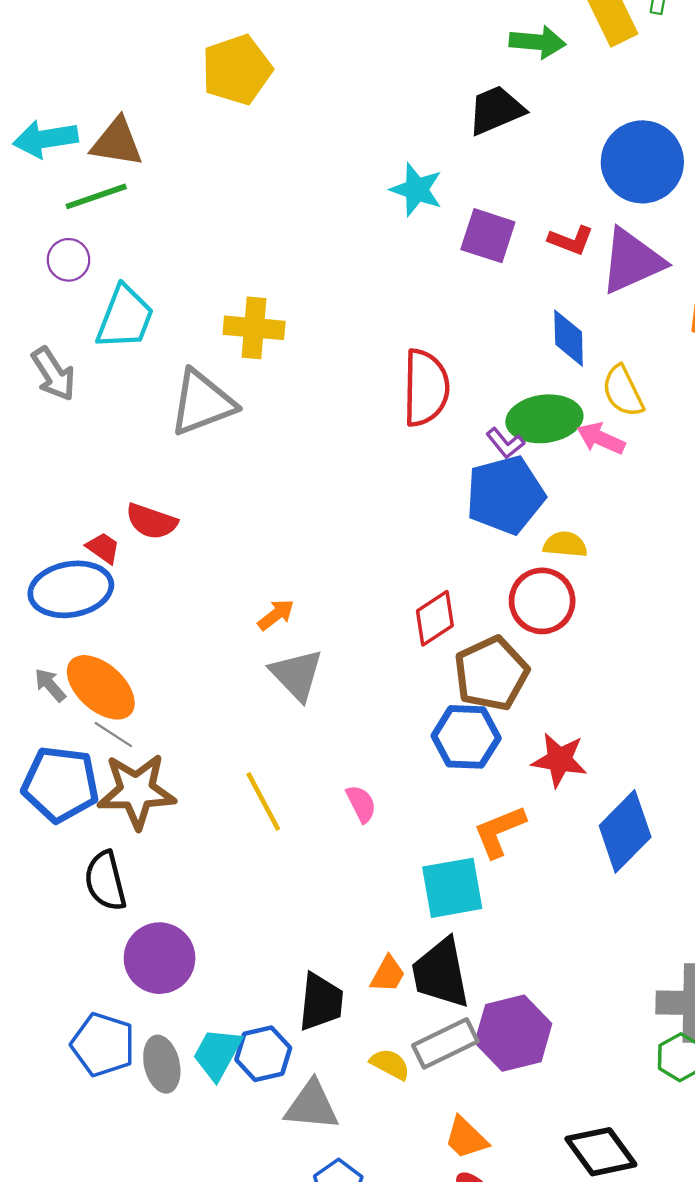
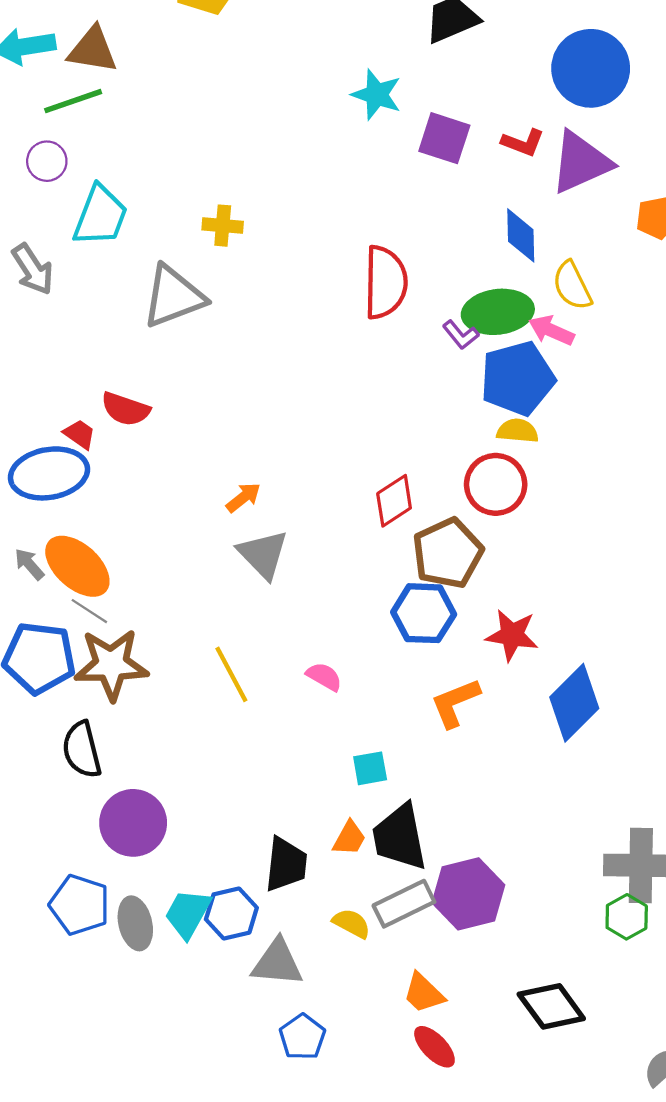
yellow cross: (254, 328) -> (223, 226), size x0.7
blue pentagon: (505, 495) -> (517, 378), moved
pink semicircle: (361, 804) -> (324, 677), turned -33
cyan square: (452, 888) -> (370, 768), moved, size x0.6

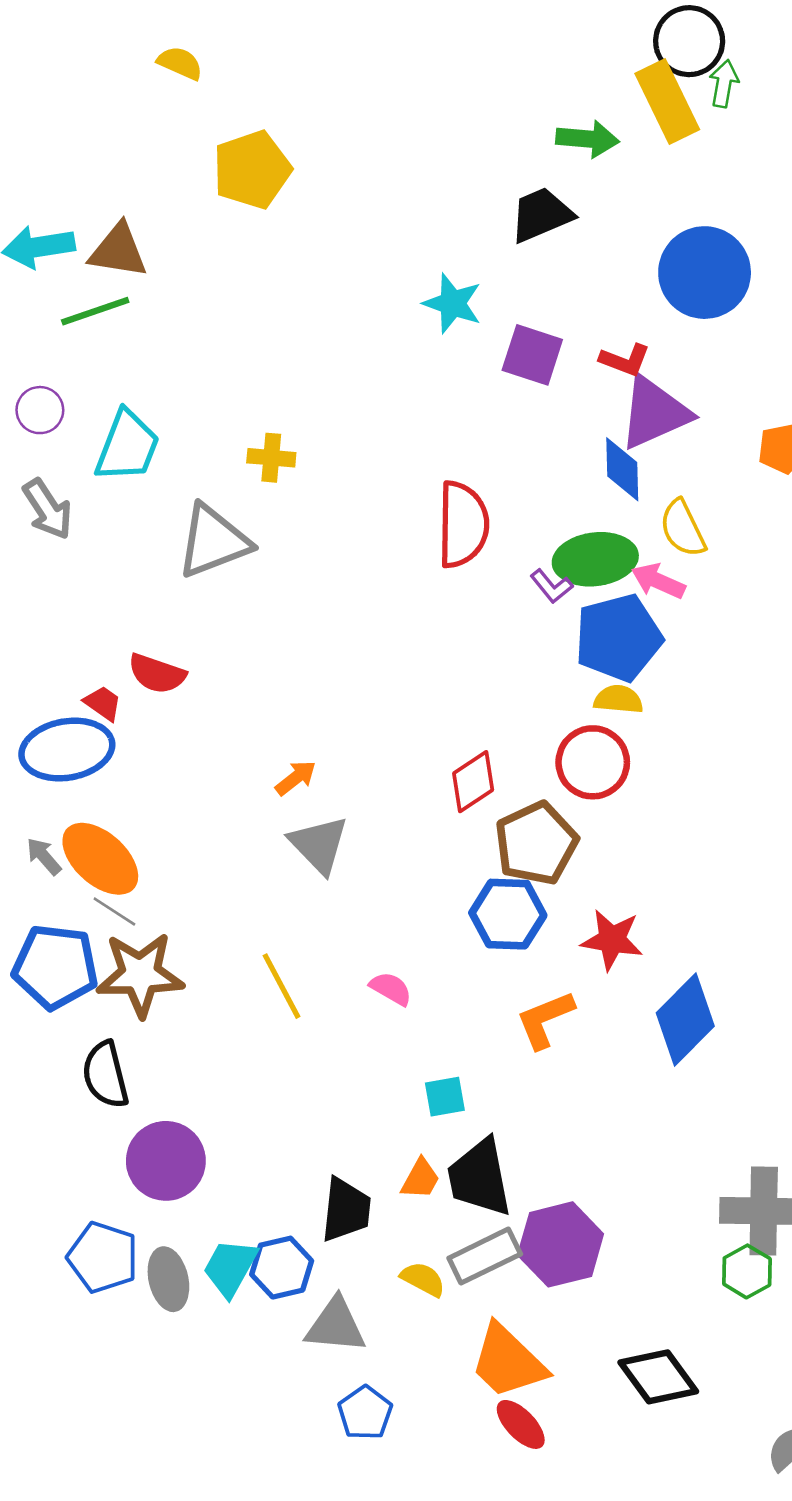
purple circle: (47, 161) -> (40, 410), moved
purple triangle: (581, 162) -> (654, 413), moved
orange trapezoid: (424, 993) -> (508, 1361), size x1.6

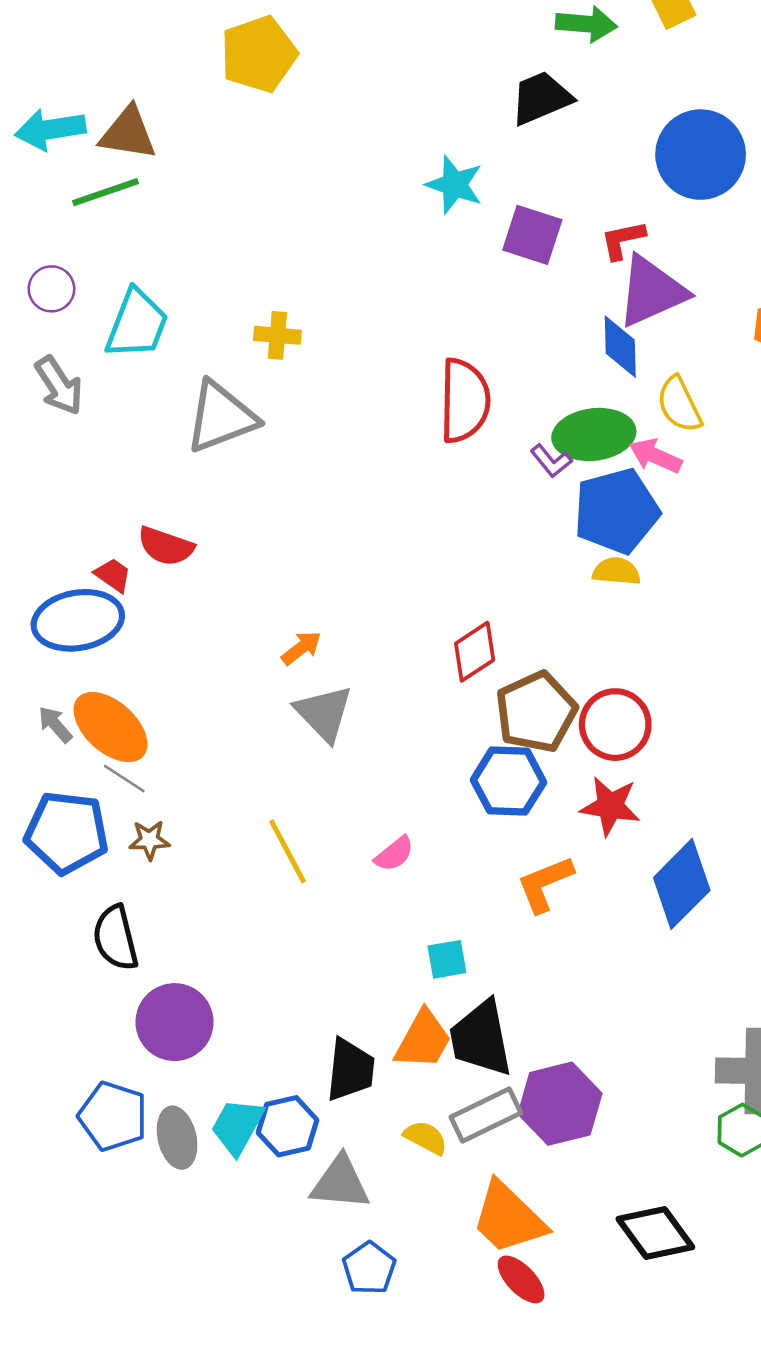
red L-shape: (625, 360) -> (623, 240), turned 147
red circle: (593, 762) -> (615, 725), moved
brown star: (140, 974) -> (149, 840), size x0.5
pink semicircle: (391, 989) -> (394, 854), turned 111
orange trapezoid: (420, 1179) -> (423, 1040), size x1.5

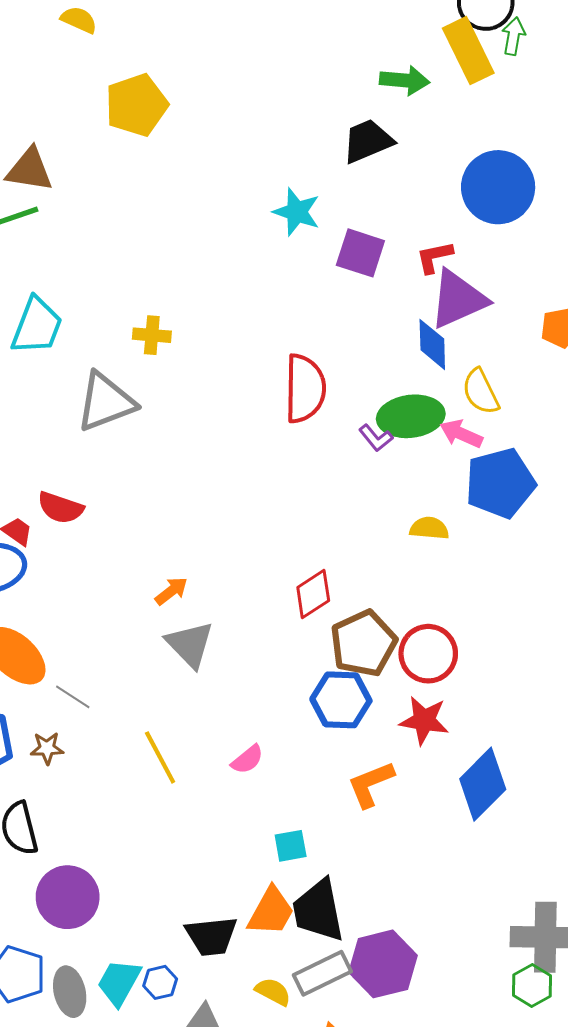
blue pentagon: (616, 511) -> (500, 483), moved
gray line: (124, 779) -> (73, 697), moved
black trapezoid: (350, 1070) -> (211, 936), turned 78
blue hexagon: (288, 1126) -> (160, 982), size x0.7

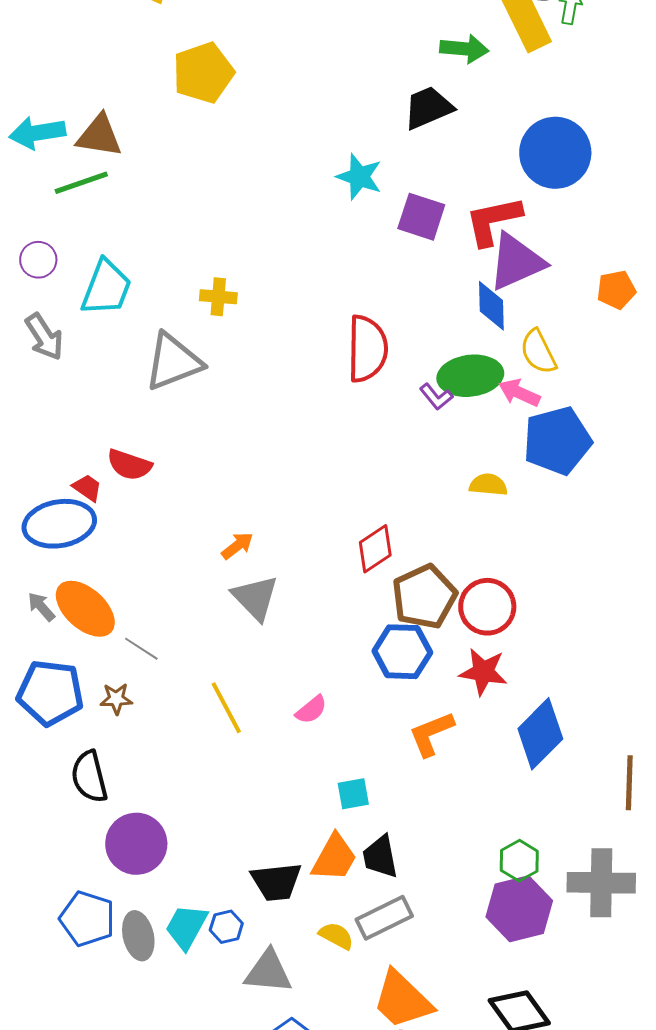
red L-shape: (434, 257) -> (493, 221), size x1.6
black trapezoid: (318, 910) -> (380, 857), size x0.7
purple hexagon: (383, 964) -> (519, 909), moved
green hexagon: (532, 985) -> (519, 861), moved

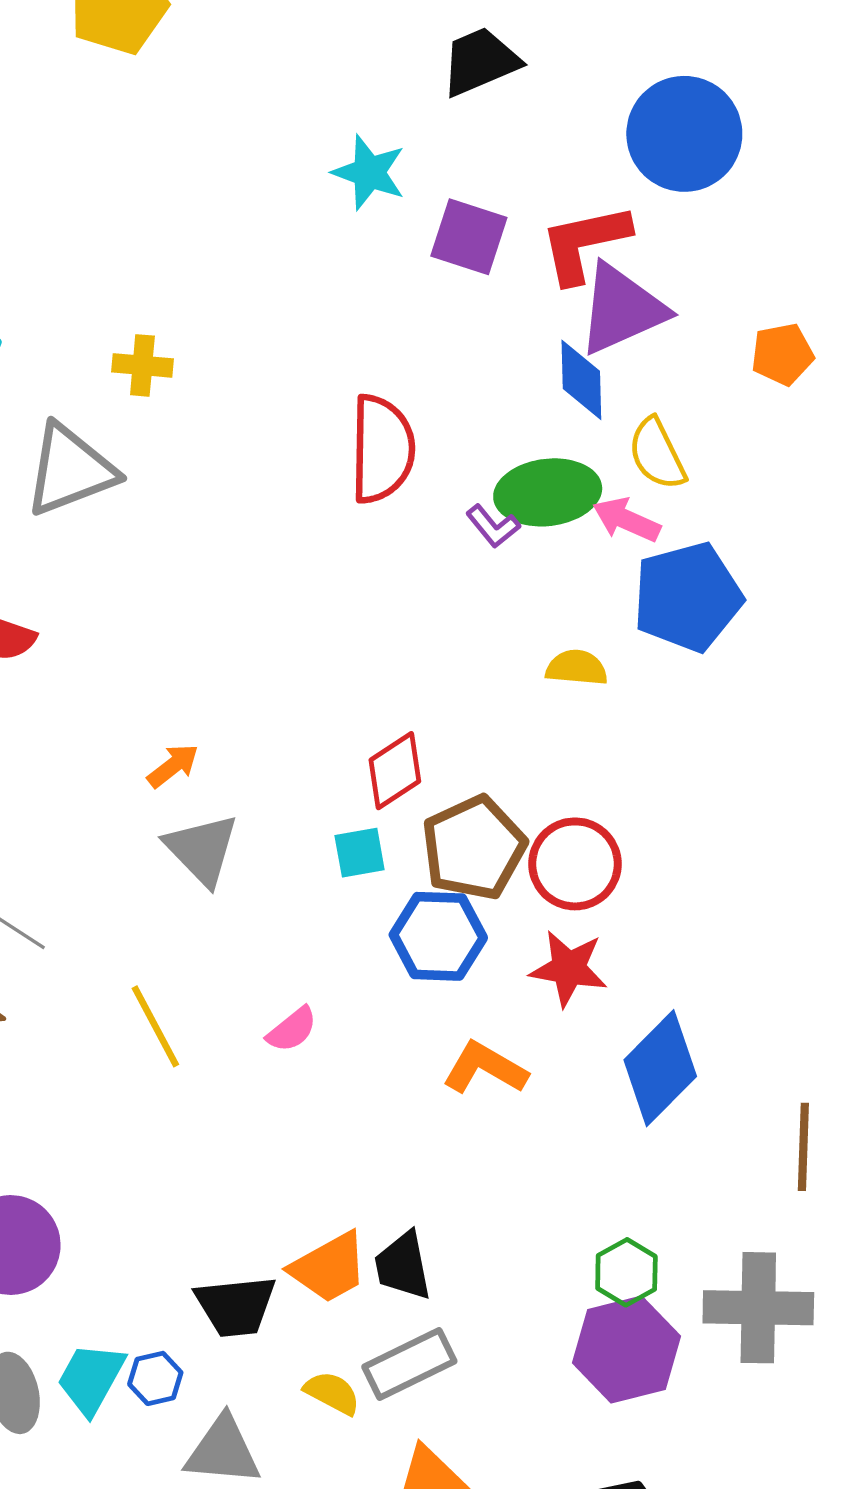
orange L-shape: (431, 734) -> (485, 1068), turned 52
cyan square: (353, 794) -> (360, 853), moved
orange trapezoid: (334, 858) -> (329, 1268), turned 32

